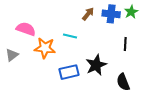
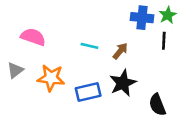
brown arrow: (88, 14) -> (120, 51), moved
black line: (125, 44) -> (164, 41), moved
orange star: (45, 48) -> (51, 78), moved

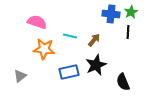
pink semicircle: (33, 37) -> (37, 22), moved
gray triangle: (15, 70) -> (20, 76), moved
orange star: (51, 78) -> (44, 49), moved

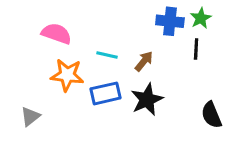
blue rectangle: (69, 72) -> (106, 93), moved
black semicircle: (123, 82) -> (211, 115), moved

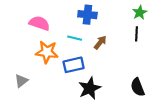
blue cross: (170, 21) -> (87, 15), moved
black star: (147, 100) -> (90, 88), moved
black semicircle: (211, 115) -> (138, 87), moved

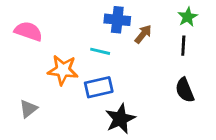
pink semicircle: (39, 23) -> (28, 31), moved
brown arrow: (100, 42) -> (143, 34), moved
black semicircle: (138, 87) -> (185, 90), moved

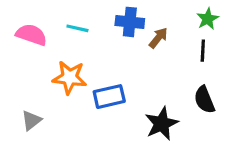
cyan line: (100, 51) -> (77, 28), moved
black star: (120, 119) -> (162, 124), moved

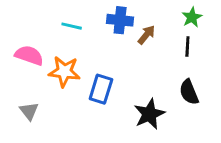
pink semicircle: (31, 35) -> (29, 55), moved
blue rectangle: (109, 97) -> (101, 89), turned -60
gray triangle: (31, 120) -> (29, 111), turned -30

